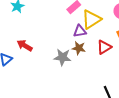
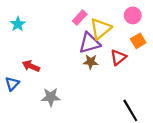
purple triangle: (80, 31) -> (90, 43), size x1.5
gray star: (62, 57) -> (51, 97), moved

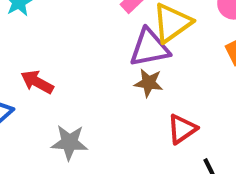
red triangle: (118, 57) -> (182, 129), moved

